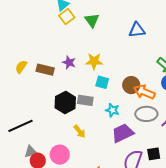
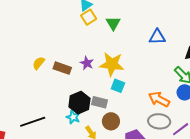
yellow star: (94, 61) -> (112, 64), size x1.4
brown circle: (131, 85) -> (111, 121), moved
cyan star: (112, 110) -> (73, 117), moved

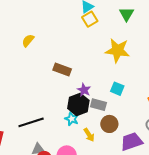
green triangle: (113, 23) -> (127, 14), moved
yellow semicircle: (39, 63) -> (28, 41), moved
purple star: (87, 63) -> (84, 90), moved
yellow star: (112, 64) -> (117, 50), moved

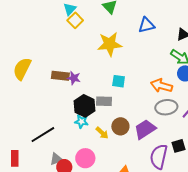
yellow semicircle: (28, 41) -> (22, 69), moved, size x1.6
purple star: (84, 90) -> (74, 78), moved
brown circle: (109, 124) -> (120, 126), moved

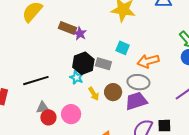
orange arrow: (161, 86) -> (148, 61), moved, turned -45
gray ellipse: (166, 107) -> (138, 82), moved

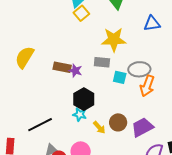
orange arrow: (148, 61) -> (147, 86), turned -45
gray rectangle: (103, 64) -> (102, 62), moved
gray ellipse: (138, 82) -> (139, 69), moved

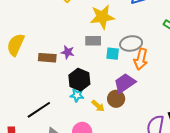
brown rectangle: (62, 67) -> (47, 58), moved
purple trapezoid: (142, 127) -> (125, 83), moved

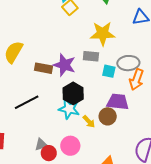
purple star: (68, 52) -> (64, 65), size x1.6
purple trapezoid: (125, 83) -> (118, 102), turned 35
cyan star: (77, 95) -> (69, 109), size x1.5
black line: (39, 110) -> (27, 102), moved

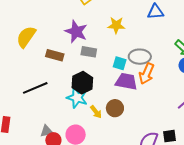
yellow star: (103, 34) -> (116, 25), size x0.7
gray rectangle: (91, 56) -> (89, 52), moved
purple star: (64, 65) -> (76, 32), moved
purple trapezoid: (118, 102) -> (126, 81), moved

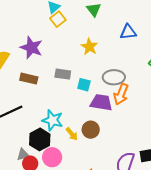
yellow star: (116, 25) -> (89, 47), turned 30
purple star: (76, 32) -> (31, 48), moved
cyan square: (120, 63) -> (84, 85), moved
black hexagon: (82, 83) -> (40, 139), moved

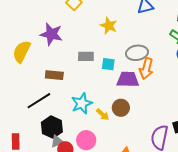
brown rectangle: (29, 79) -> (54, 75), moved
cyan star: (53, 120) -> (82, 103), turned -30
black hexagon: (40, 139) -> (52, 127), moved

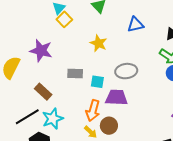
orange arrow: (146, 69) -> (93, 111), moved
brown rectangle: (54, 75) -> (43, 92), turned 36
cyan star: (82, 103) -> (53, 119), moved

